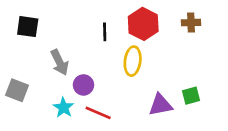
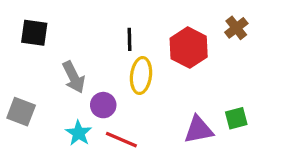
brown cross: (191, 23) -> (236, 28), turned -36
red hexagon: (143, 24) -> (189, 48), moved
yellow ellipse: (133, 61) -> (141, 76), moved

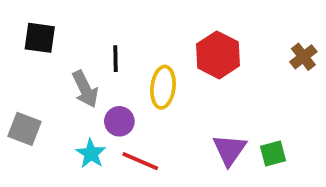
brown cross: (236, 28) -> (303, 57), moved
black line: (129, 39) -> (116, 59), moved
green square: (236, 118) -> (273, 154), moved
purple triangle: (199, 130) -> (229, 150), turned -44

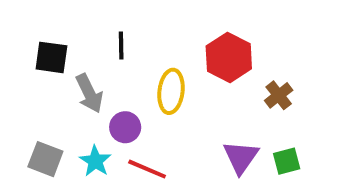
black square: (40, 38) -> (51, 57), moved
brown cross: (303, 57) -> (279, 95), moved
black line: (116, 59) -> (121, 46), moved
gray square: (25, 129) -> (45, 159), moved

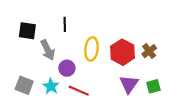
red hexagon: (229, 57) -> (122, 52), moved

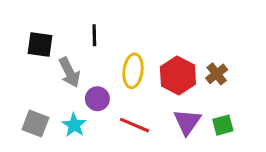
red line: (79, 91) -> (135, 125), moved

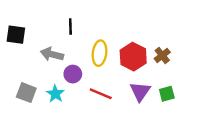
black square: (40, 44) -> (16, 35), moved
gray arrow: (69, 72) -> (52, 54), turned 130

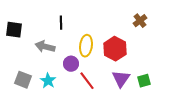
brown cross: (162, 55) -> (140, 21), moved
purple circle: (73, 74) -> (71, 64), moved
red line: (101, 94) -> (87, 81), turned 30

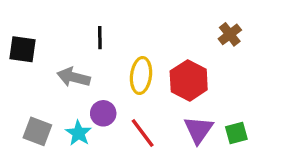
purple circle: (71, 64) -> (103, 113), moved

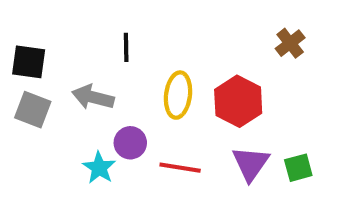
gray square: (37, 131) -> (33, 110), moved
red line: (143, 133) -> (180, 168), turned -44

